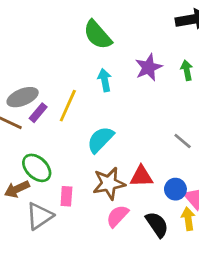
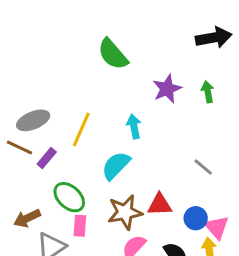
cyan arrow: (105, 80) -> (134, 126), moved
purple rectangle: (38, 113) -> (47, 158), moved
green ellipse: (37, 168) -> (69, 197), moved

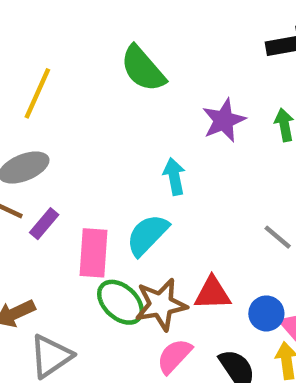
yellow line: (81, 129) -> (37, 93), moved
green ellipse: (69, 197) -> (120, 302), moved
pink rectangle: (80, 226) -> (94, 253), moved, size x1.5

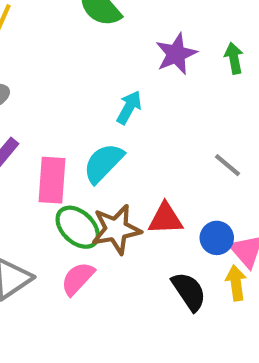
cyan arrow: (174, 177) -> (129, 107), turned 40
pink semicircle: (174, 356) -> (78, 279), moved

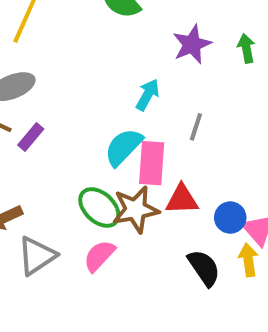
gray line: (227, 165) -> (196, 127), moved, turned 68
pink rectangle: (52, 180) -> (152, 163), moved

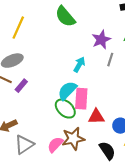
gray line: (196, 127) -> (110, 60), moved
green ellipse: (99, 207) -> (65, 109), moved
brown star: (136, 209) -> (73, 139), moved

